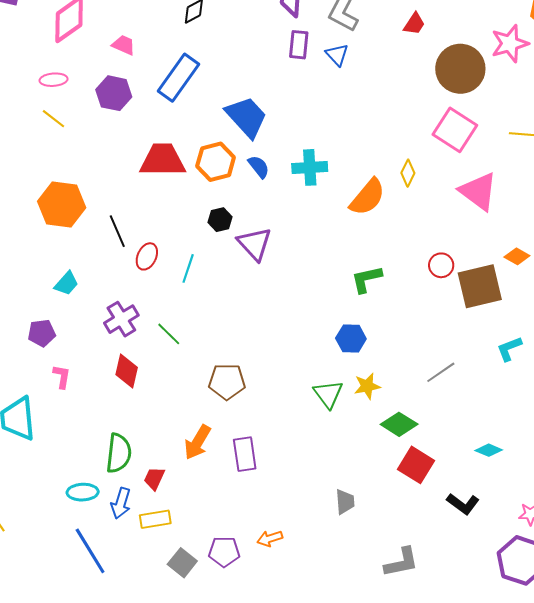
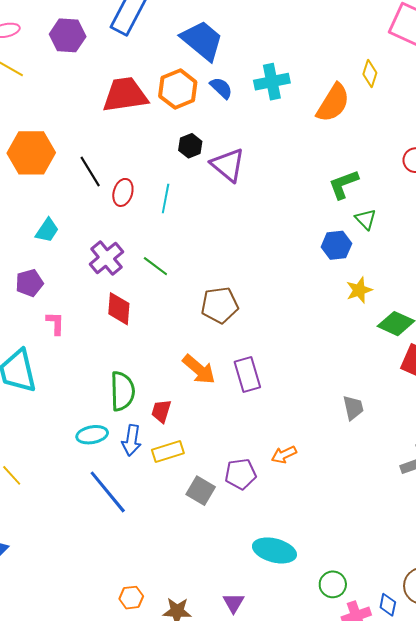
green triangle: (328, 394) -> (366, 219), moved, size x0.7
orange arrow: (197, 442) -> (199, 369), turned -72

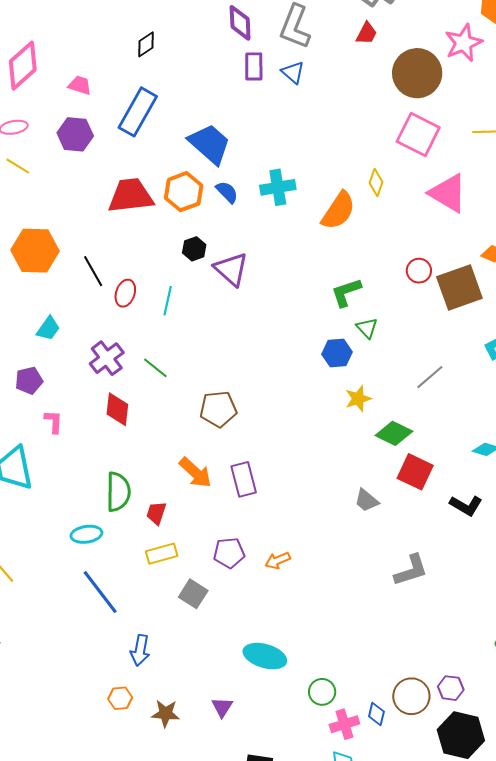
gray trapezoid: (353, 408) -> (366, 500), moved, turned 140
blue arrow: (132, 440) -> (140, 650), moved
purple pentagon: (241, 474) -> (229, 553), moved

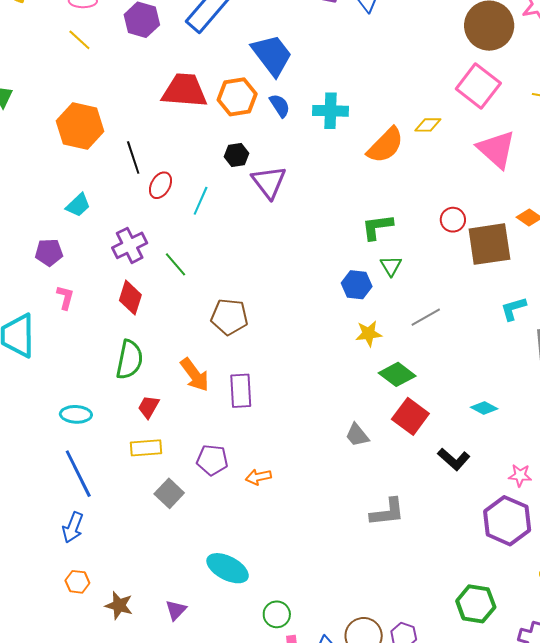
yellow diamond: (376, 182) -> (428, 125), turned 60
gray line: (430, 377) -> (426, 317), moved
green semicircle: (118, 492) -> (129, 360), moved
blue arrow: (140, 650) -> (73, 527), moved

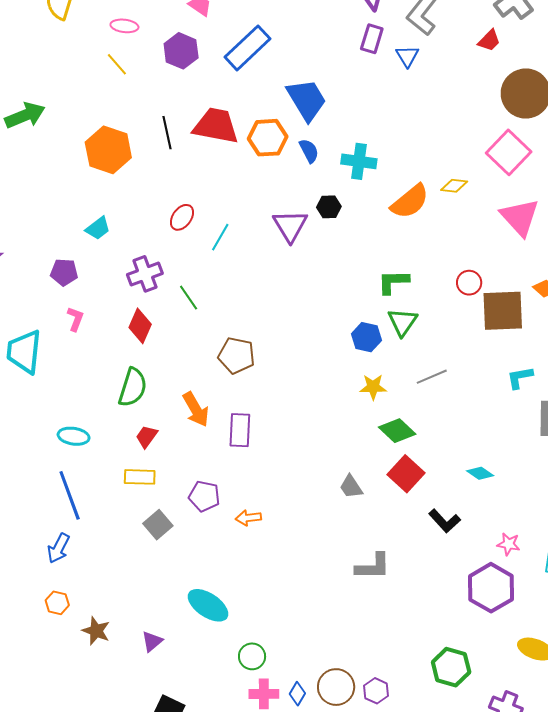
black hexagon: (237, 155) -> (329, 207), moved
black line: (133, 157) -> (167, 133), moved
green triangle: (391, 266) -> (403, 322), size x1.4

